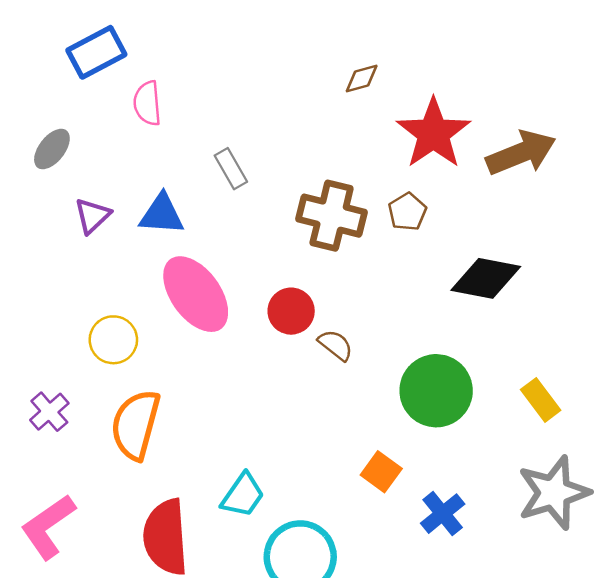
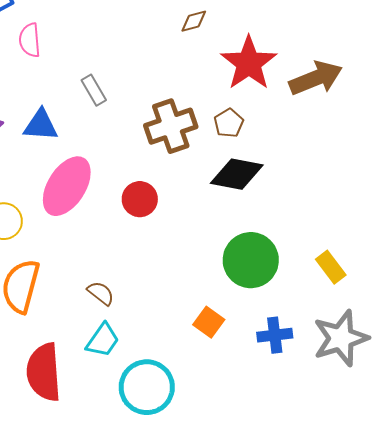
brown cross: (332, 216) -> (171, 126), turned -33
black diamond: (486, 278) -> (237, 174), moved
pink ellipse: (196, 294) -> (67, 186), turned 68
brown semicircle: (335, 345) -> (101, 293), moved
blue cross: (443, 514) -> (275, 335), moved, turned 32

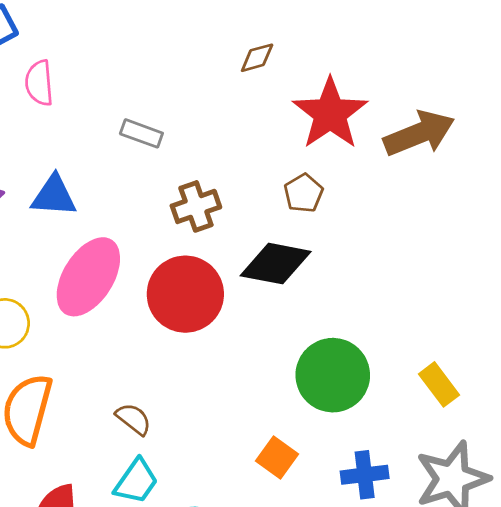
gray rectangle: (94, 90) -> (141, 133), moved, turned -40
brown cross: (171, 126) -> (196, 206), moved, size x0.7
black diamond: (237, 174) -> (276, 264), moved
red circle: (140, 199) -> (185, 294), size x1.6

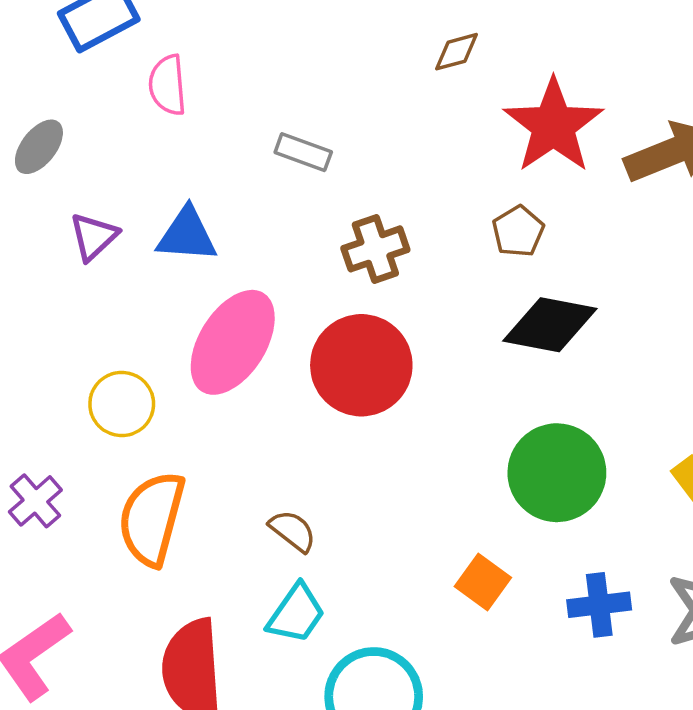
black diamond: (276, 264) -> (550, 325), moved

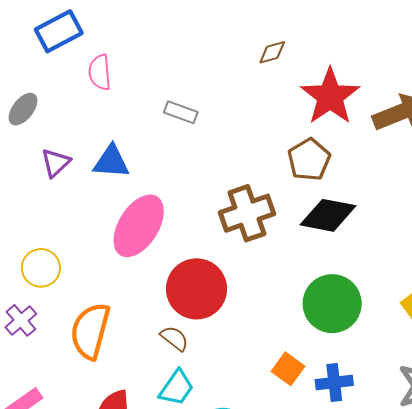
brown pentagon: (518, 231) -> (309, 160), size x1.4
brown cross: (375, 249) -> (247, 213), moved, size x1.4
red circle: (361, 365) -> (197, 289), moved
yellow circle: (122, 404) -> (41, 268), moved
blue cross: (599, 605) -> (334, 382), moved

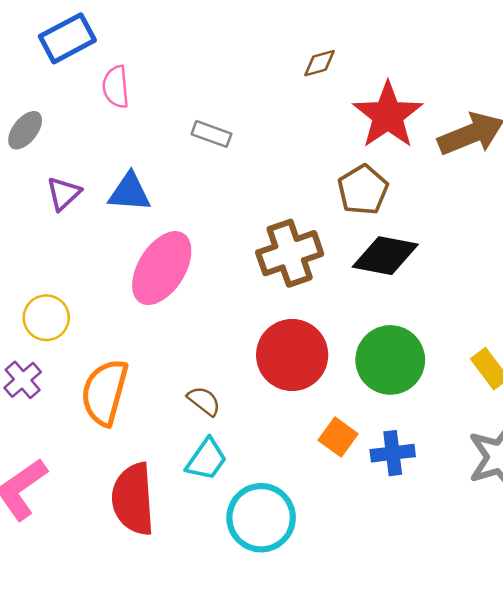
red circle: (197, 289) -> (292, 355), moved

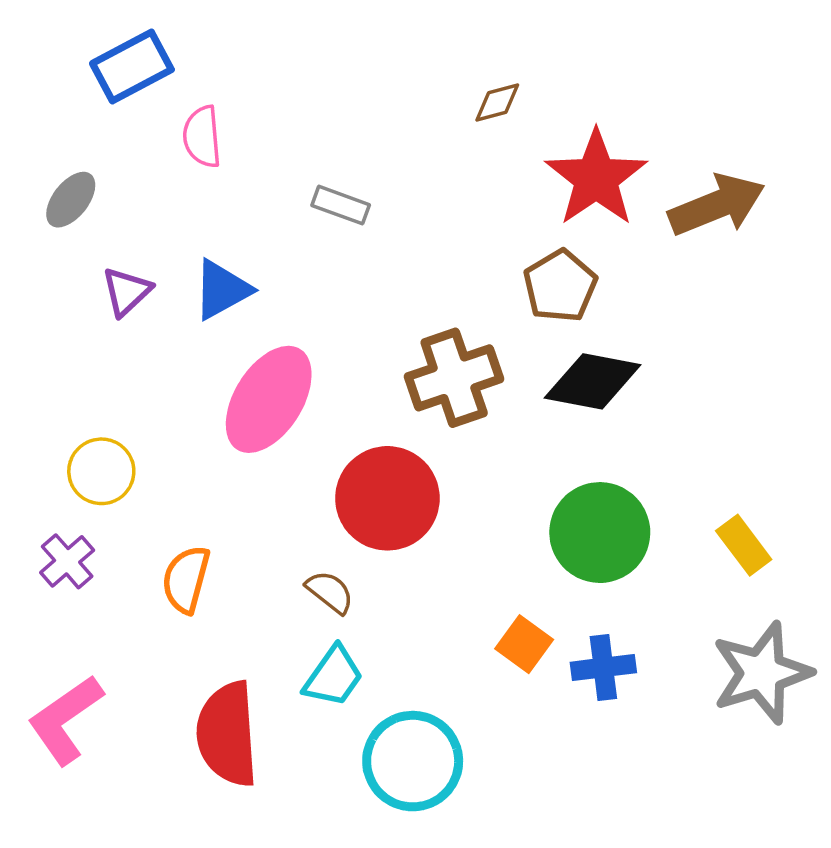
blue triangle: (129, 192) -> (222, 290), turned -33
red circle: (292, 355) -> (387, 498), moved
orange semicircle: (105, 392) -> (186, 579), size x0.7

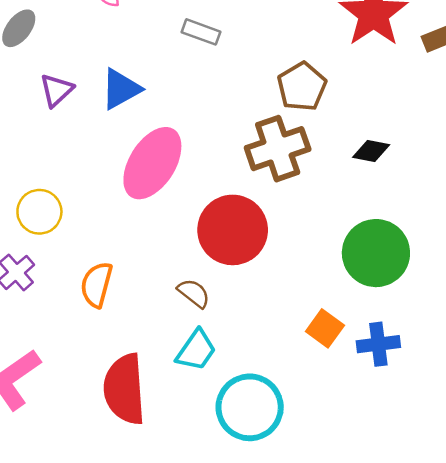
brown pentagon: (560, 286) -> (302, 87), moved
black diamond: (593, 381) -> (371, 151), size x0.6

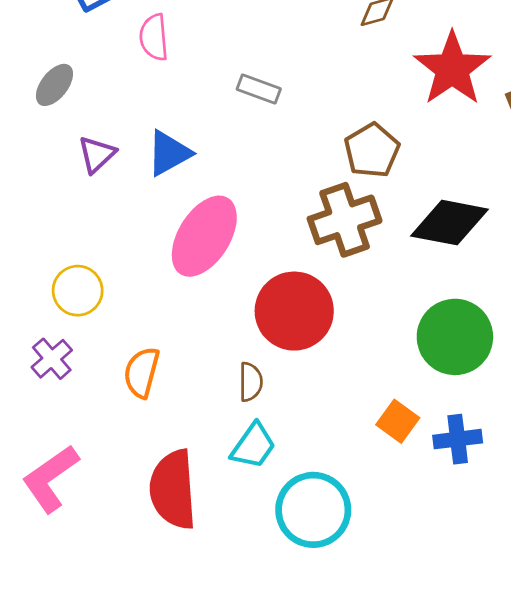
black diamond: (371, 151) -> (449, 223), size x1.8
brown semicircle: (194, 293) -> (251, 382), turned 52

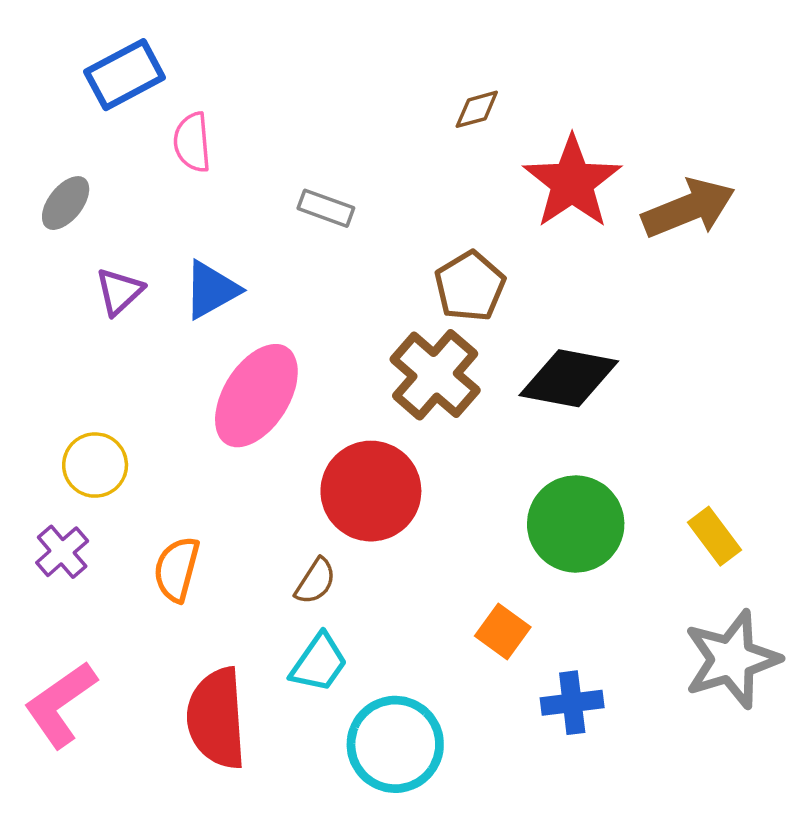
brown cross: (345, 220) -> (435, 375), turned -30
brown semicircle: (251, 382) -> (315, 581), turned 33
blue cross: (458, 439) -> (572, 703), moved

